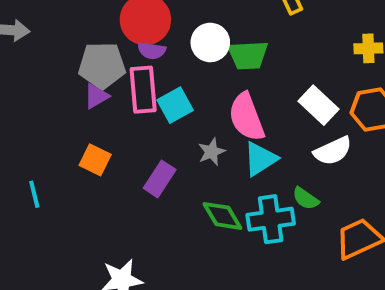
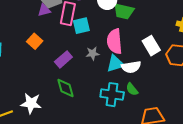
white semicircle: (333, 151) -> (131, 67), moved
green diamond: (222, 216) -> (65, 88), moved

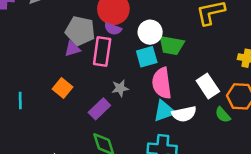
cyan square: (81, 26) -> (147, 57), moved
gray star: (93, 53) -> (120, 88), moved
green semicircle: (132, 89) -> (223, 115), moved

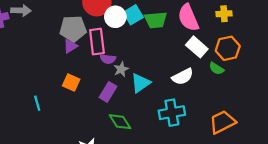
purple semicircle: (113, 29) -> (108, 59), moved
white circle: (150, 32) -> (115, 17), moved
cyan square: (147, 57) -> (133, 15), moved
pink semicircle: (162, 83) -> (188, 18), moved
cyan triangle: (164, 111) -> (141, 83), moved

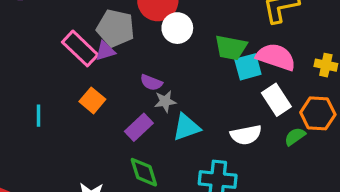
cyan square: (133, 15) -> (248, 67), moved
pink semicircle: (188, 18) -> (276, 57), turned 116
pink rectangle: (97, 42) -> (80, 48), moved, turned -55
green semicircle: (216, 68) -> (295, 137), turned 96

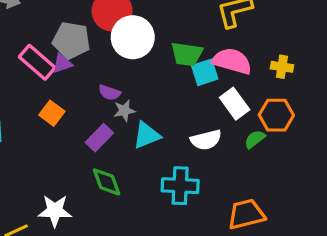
white circle: (177, 28) -> (133, 37), size x1.4

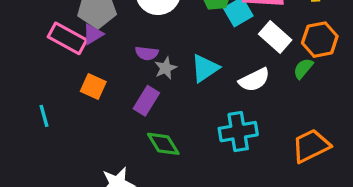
cyan triangle: (147, 135) -> (205, 68), moved

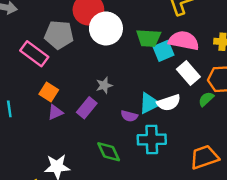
purple triangle: (93, 34) -> (55, 112), moved
purple semicircle: (147, 53) -> (129, 116), moved
cyan triangle: (205, 68) -> (149, 103), moved
green diamond: (163, 144) -> (109, 152), moved

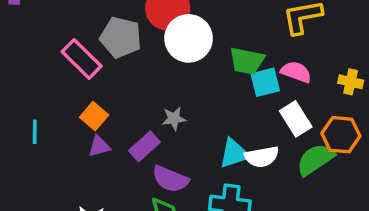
pink semicircle: (184, 41) -> (296, 72), size x0.7
green semicircle: (206, 99) -> (315, 160), size x1.6
purple semicircle: (129, 116) -> (170, 179), moved, size x1.5

